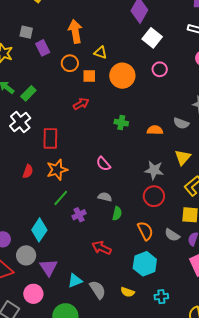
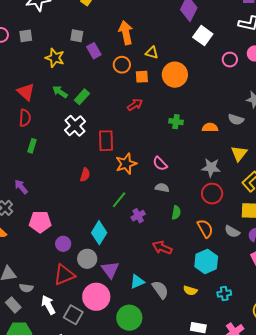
pink circle: (160, 69) -> (230, 60), moved
orange star: (57, 170) -> (126, 164), moved
gray semicircle: (105, 197) -> (162, 188), moved
pink circle: (33, 294) -> (96, 297), size x1.4

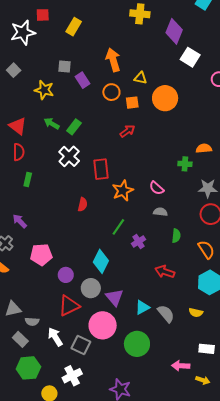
gray square: (26, 36) -> (14, 70), turned -32
green cross: (176, 122) -> (185, 164), moved

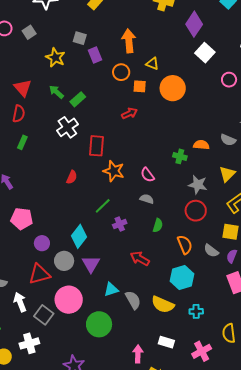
orange star: (123, 191) -> (114, 171), turned 30
purple triangle: (115, 297) -> (91, 264), moved
yellow semicircle: (196, 312) -> (163, 304), size x1.6
pink arrow: (181, 366) -> (138, 354), turned 78

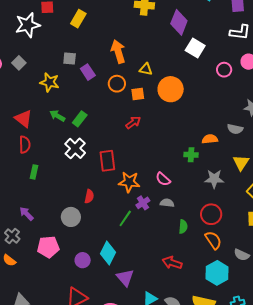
red circle: (196, 211) -> (211, 214), moved
purple cross: (120, 224) -> (143, 203), moved
purple circle: (42, 243) -> (83, 260), moved
gray semicircle: (211, 251) -> (242, 255), moved
gray circle: (64, 261) -> (71, 217), moved

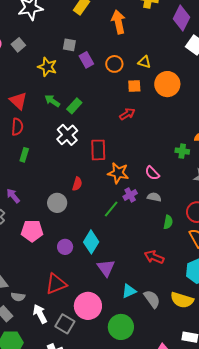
orange arrow: (118, 51) -> (118, 22), moved
orange circle: (117, 84) -> (114, 64), moved

